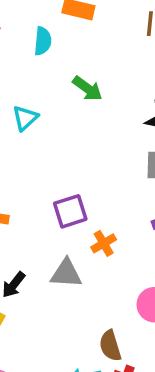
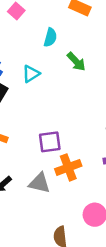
cyan semicircle: (43, 41) -> (50, 37), moved
orange cross: (104, 243) -> (68, 167), size x1.5

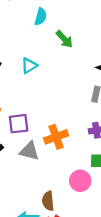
cyan triangle: (31, 74) -> (29, 66), moved
purple square: (50, 142) -> (19, 124), moved

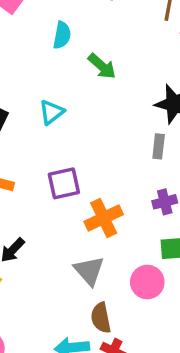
purple square: (19, 124) -> (64, 183), moved
gray triangle: (29, 151) -> (89, 271), moved, turned 40

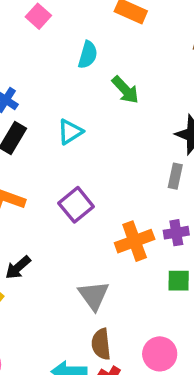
purple square: (64, 183) -> (76, 205), turned -32
orange cross: (104, 218) -> (135, 241), moved
pink circle: (147, 282) -> (160, 354), moved

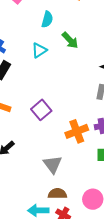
cyan triangle: (70, 132) -> (39, 50), moved
brown semicircle: (101, 344) -> (57, 194), turned 96

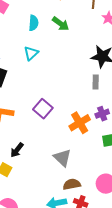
green arrow: (70, 40) -> (61, 24), moved

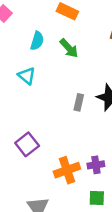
cyan triangle: (31, 53) -> (27, 76), turned -49
gray rectangle: (96, 82) -> (79, 102), moved

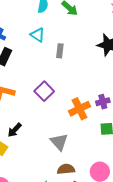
gray rectangle: (79, 102) -> (60, 51), moved

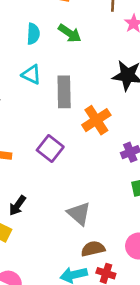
gray rectangle: (60, 51) -> (64, 92), size x1.6
orange cross: (79, 109) -> (96, 120), moved

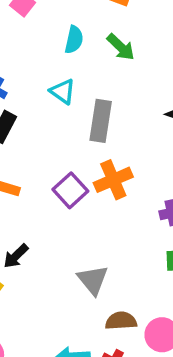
orange cross: (96, 120) -> (113, 180), moved
brown semicircle: (93, 249) -> (121, 321), moved

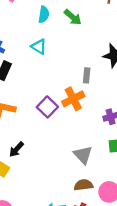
gray rectangle: (101, 121) -> (87, 75), moved, size x0.6
gray triangle: (93, 280) -> (83, 155), moved

